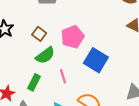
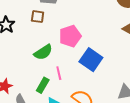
brown square: (39, 34) -> (38, 17), moved, turned -32
green rectangle: (34, 82) -> (43, 85), moved

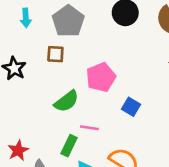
blue square: (91, 60) -> (131, 107), size x0.6
pink line: (59, 73) -> (89, 128), turned -64

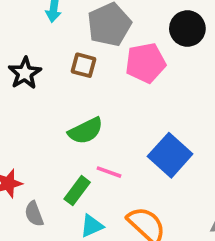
pink pentagon: (101, 77) -> (146, 63), moved
blue square: (131, 107) -> (170, 155), size x1.6

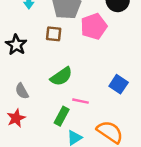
blue square: (170, 155) -> (119, 84), size x0.7
gray semicircle: (34, 214) -> (22, 91), moved

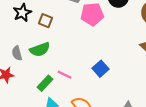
brown square: (54, 34) -> (45, 21), moved
green semicircle: (61, 76) -> (40, 49), moved

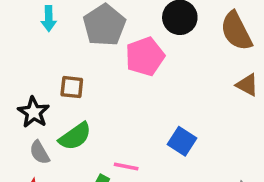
black star: (22, 13) -> (34, 112), moved

